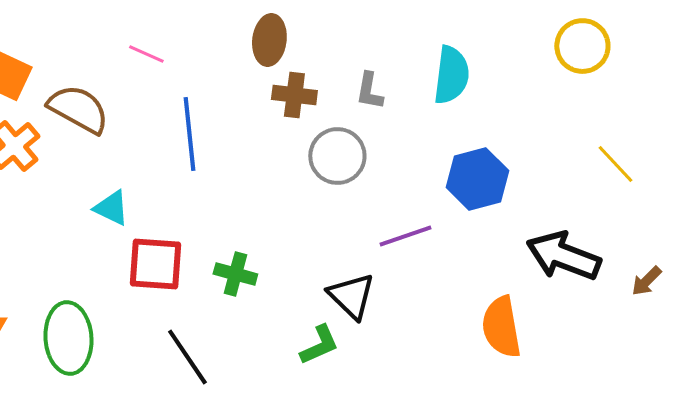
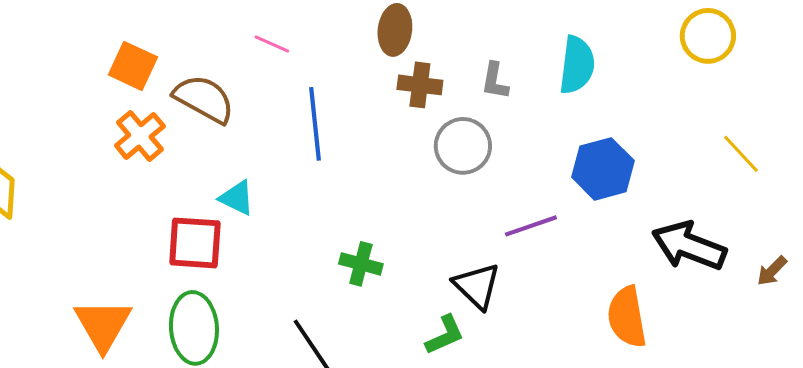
red square: (155, 264) -> (195, 243), moved

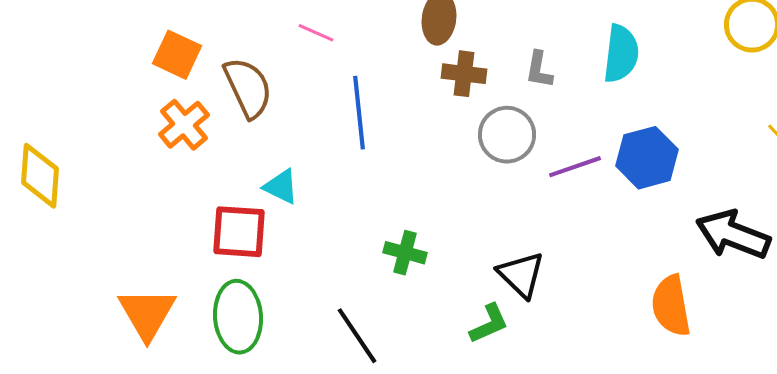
brown semicircle: (204, 99) -> (248, 88), turned 36
purple line: (531, 226) -> (575, 167), moved

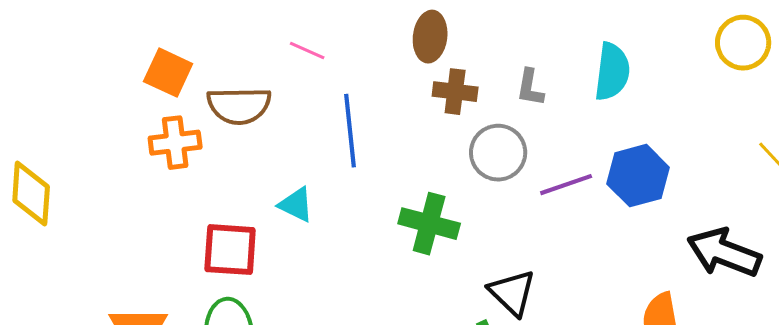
brown semicircle: (248, 88) -> (239, 106), turned 114
orange cross: (184, 125) -> (175, 143), turned 33
cyan triangle: (281, 187) -> (296, 205), moved
green cross: (405, 253) -> (429, 224), moved, size x1.4

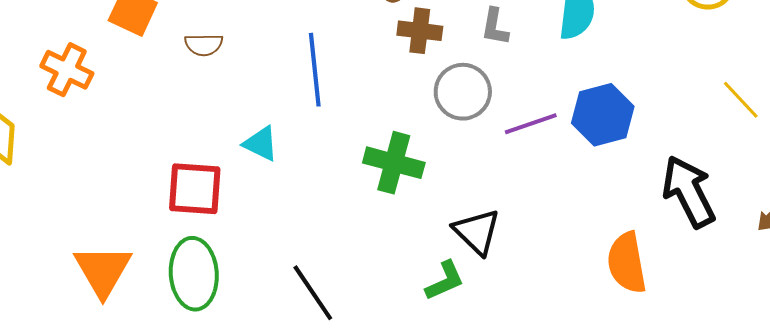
brown semicircle: (239, 106) -> (204, 45), size x0.6
orange cross: (175, 143) -> (67, 70), moved, turned 33
black arrow: (724, 253) -> (689, 192), turned 42

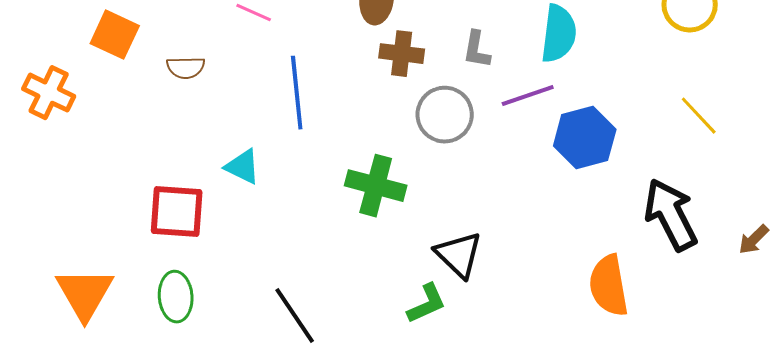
yellow line: (741, 100) -> (699, 116), moved
purple line: (531, 124) -> (528, 96), moved
green ellipse: (194, 274) -> (176, 297), size x0.7

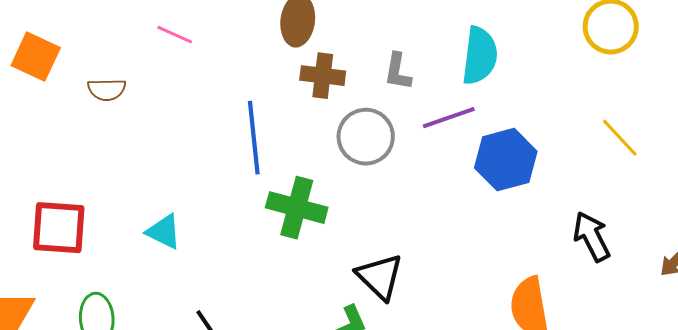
blue line: (297, 93) -> (254, 138), moved
cyan triangle: (243, 167) -> (164, 232), moved
red square: (177, 212) -> (59, 228), moved
black arrow: (671, 215) -> (592, 237), size x0.7

